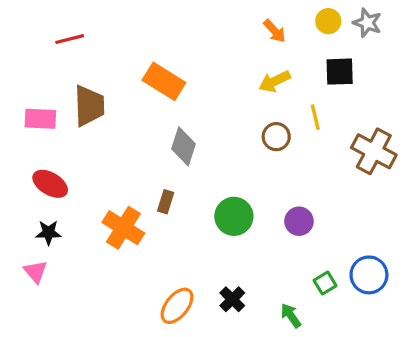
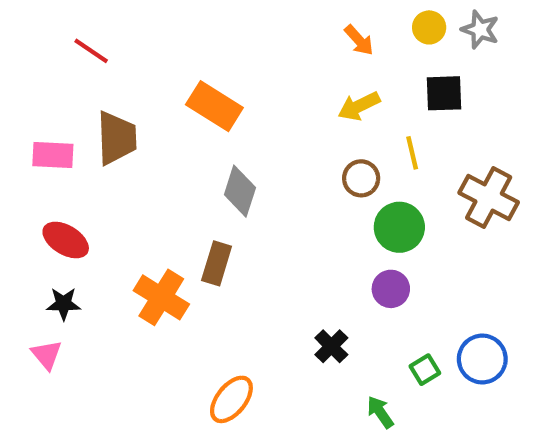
red line: (70, 39) -> (91, 51), turned 48
brown rectangle: (166, 202) -> (217, 263), size x1.4
green circle: (234, 216) -> (399, 227), moved
black cross: (232, 299) -> (331, 346), moved

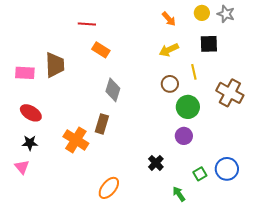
red line: (91, 51) -> (87, 24), moved, turned -30
orange rectangle: (214, 106) -> (101, 50), size x0.7

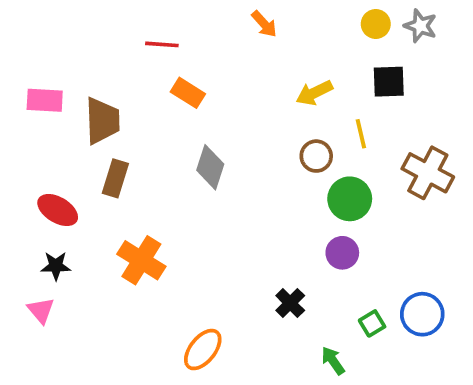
orange arrow: (169, 19) -> (264, 24), moved
pink rectangle: (25, 73) -> (45, 100), moved
brown rectangle: (102, 124) -> (115, 178), moved

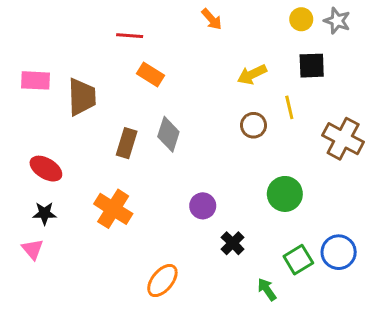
brown rectangle: (115, 178) -> (127, 143), moved
green circle: (350, 199) -> (285, 194), moved
purple circle: (342, 253) -> (203, 206), moved
green square: (372, 323) -> (298, 260), size x1.4

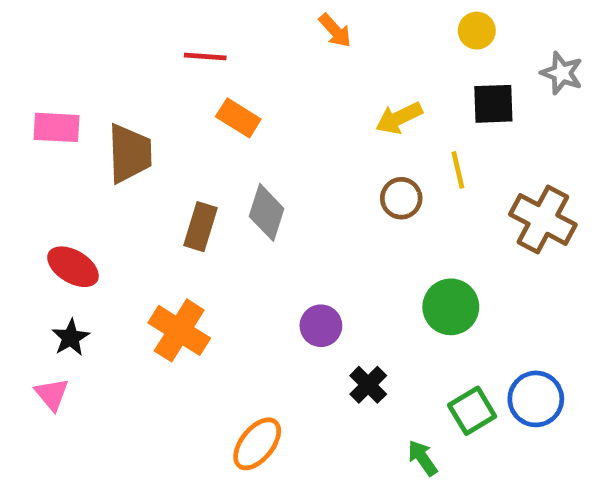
gray star: (337, 21) -> (562, 73), moved
black star: (44, 213) -> (71, 338), turned -30

